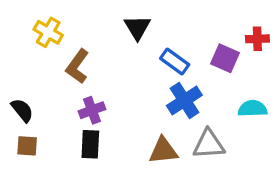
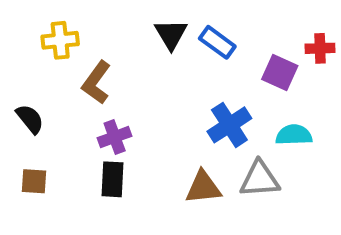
yellow cross: (48, 32) -> (60, 40), turned -36
blue rectangle: (175, 62) -> (217, 42), moved
cyan semicircle: (253, 109) -> (294, 135), moved
black semicircle: (22, 110) -> (30, 119), moved

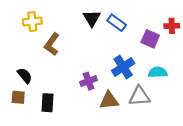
black semicircle: (30, 119) -> (25, 76), moved
purple cross: (115, 137) -> (89, 81), moved
black rectangle: (113, 179) -> (47, 103), moved

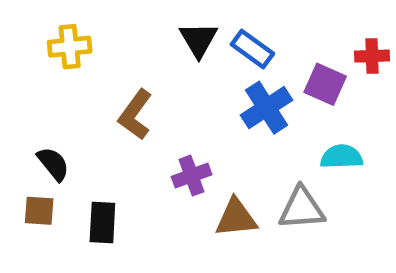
brown L-shape: (52, 44) -> (135, 115), moved
blue cross: (123, 67) -> (267, 108), moved

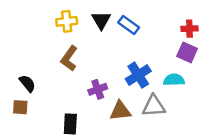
yellow cross: (70, 47) -> (67, 21), moved
purple square: (325, 84) -> (187, 52), moved
blue cross: (267, 108) -> (138, 75), moved
black rectangle: (102, 222) -> (70, 124), moved

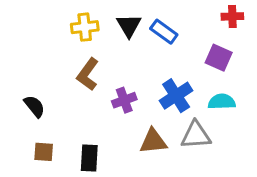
red cross: (189, 29) -> (232, 16), moved
purple square: (187, 52) -> (219, 58), moved
purple cross: (98, 89) -> (124, 100), moved
brown square: (20, 107) -> (44, 152), moved

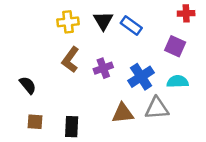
purple cross: (124, 100) -> (103, 68), moved

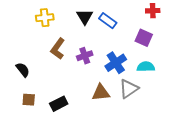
yellow cross: (68, 22) -> (45, 18), moved
gray triangle: (157, 108) -> (129, 89), turned -30
black rectangle: (72, 127) -> (59, 104), turned 60

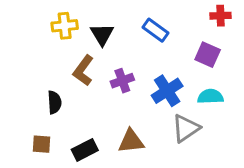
black triangle: (85, 17) -> (102, 34), moved
black semicircle: (23, 70) -> (54, 102), moved, turned 35
brown triangle: (101, 93) -> (131, 141), moved

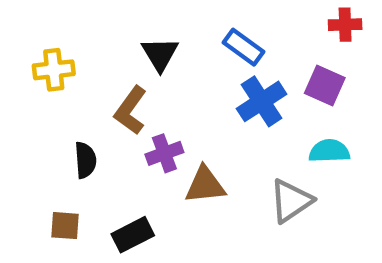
yellow cross: (65, 26) -> (54, 70), moved
purple cross: (122, 81) -> (164, 153), moved
blue cross: (167, 91) -> (262, 101), moved
brown triangle: (131, 141) -> (205, 185), moved

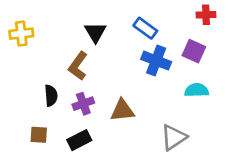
yellow cross: (54, 70) -> (21, 34), moved
blue cross: (262, 101) -> (156, 61), turned -36
purple cross: (164, 153) -> (83, 104), moved
gray triangle: (291, 201) -> (174, 137), moved

